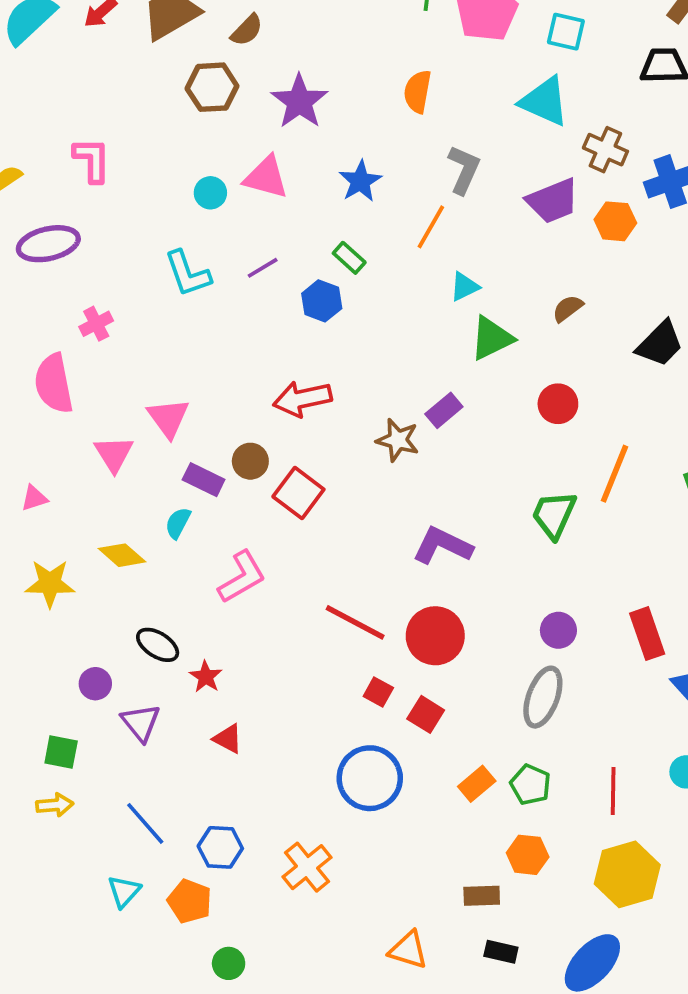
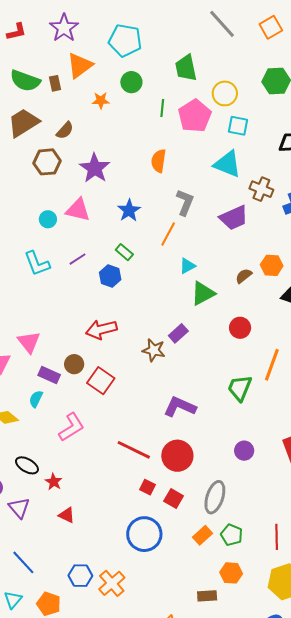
orange hexagon: (615, 221) -> (272, 265), moved
gray ellipse: (543, 697) -> (215, 497), moved
blue hexagon: (220, 847) -> (80, 576), moved

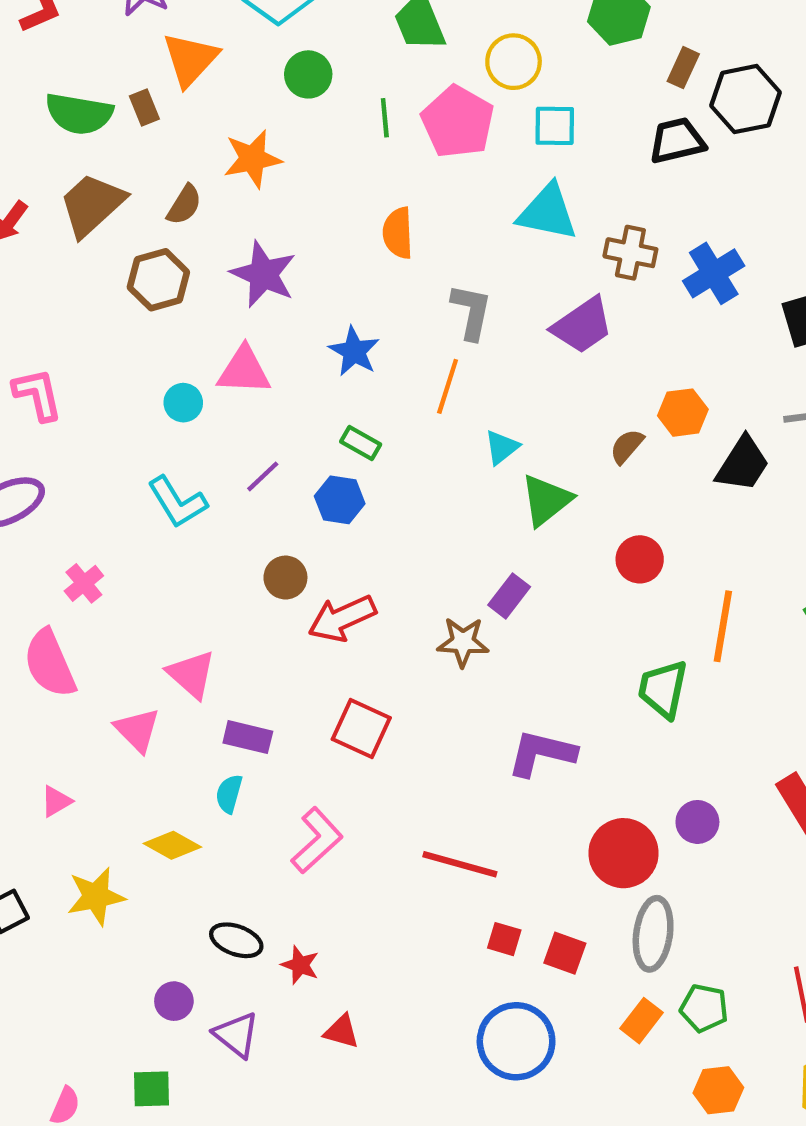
orange star: (101, 100) -> (252, 159), moved, size x1.5
brown circle: (74, 364) -> (285, 578), moved
red circle: (177, 456) -> (623, 853), moved

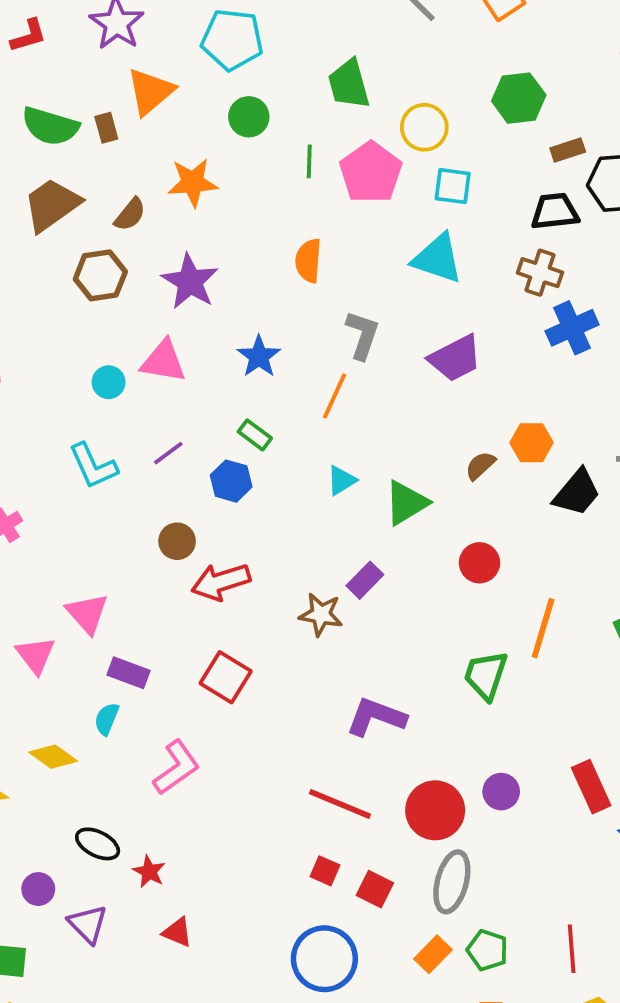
brown rectangle: (683, 68) -> (568, 150), turned 40
brown cross: (630, 253) -> (540, 273), moved
cyan triangle: (502, 447) -> (341, 480), moved
red line: (460, 864) -> (340, 804), moved

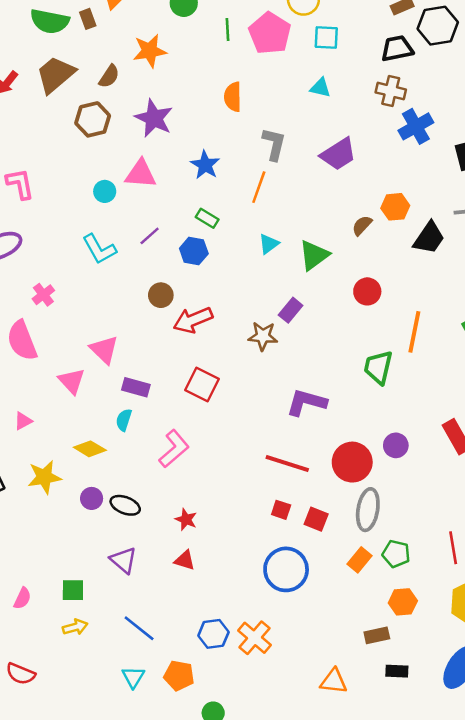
cyan triangle: (437, 259) -> (320, 88), size x0.6
red star: (149, 872) -> (186, 519), moved
purple circle: (38, 889) -> (92, 498), moved

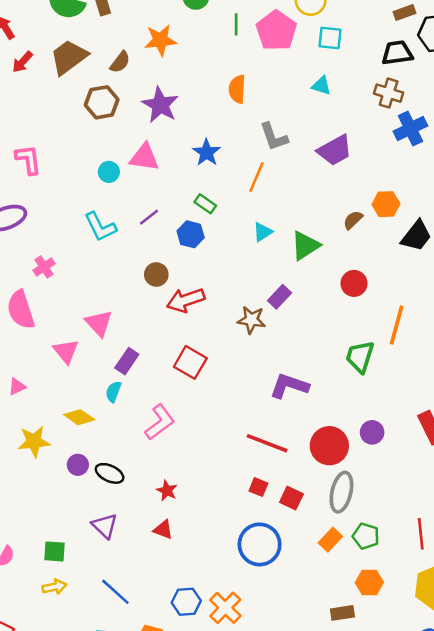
gray L-shape: (274, 144) -> (274, 137), turned 144
purple rectangle: (136, 387) -> (127, 361), turned -75

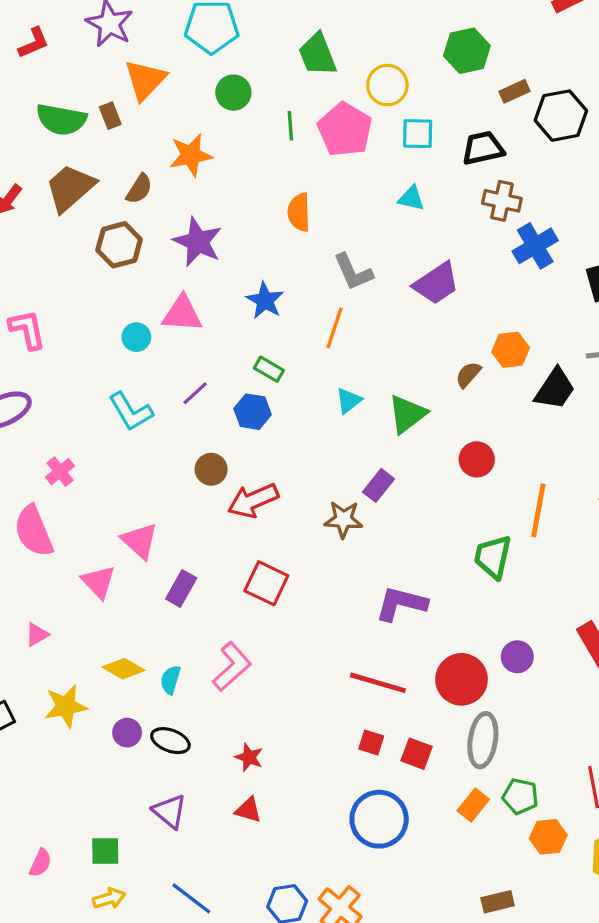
black trapezoid: (397, 53) -> (483, 148), moved
cyan semicircle: (113, 392) -> (170, 680), moved
orange hexagon: (369, 582) -> (548, 837), moved

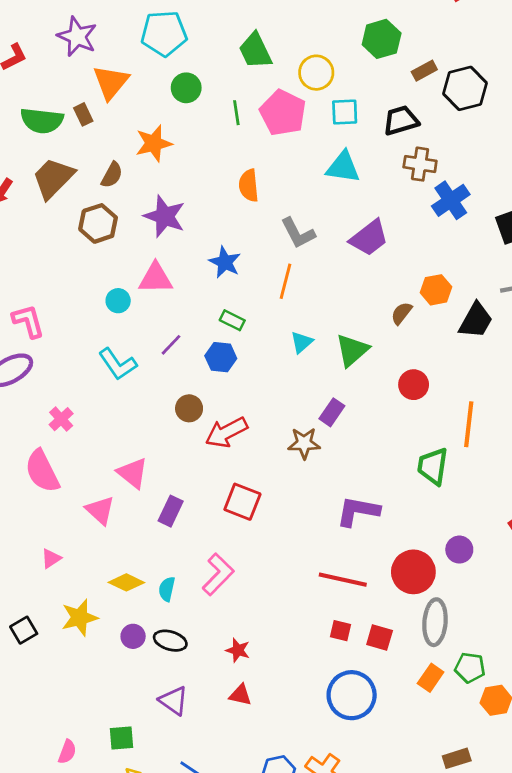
cyan triangle: (411, 198) -> (343, 167), size x1.5
pink L-shape: (27, 329) -> (28, 321), moved

